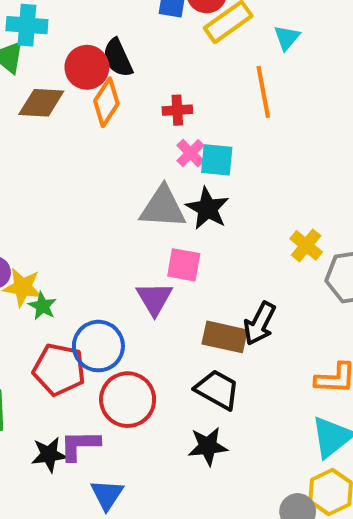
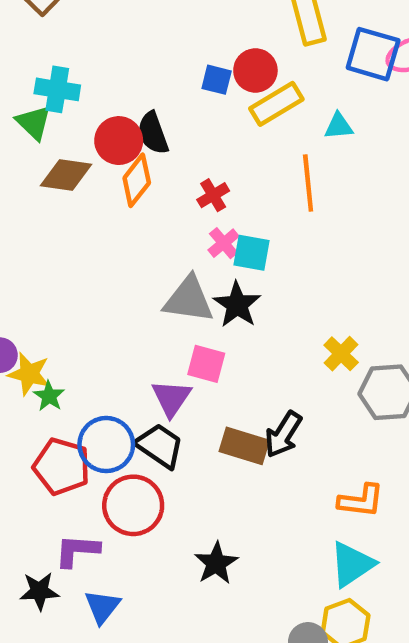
cyan triangle: (287, 38) -> (339, 126), turned 40
red cross: (177, 110) -> (213, 195), turned -32
black trapezoid: (217, 390) -> (160, 446), moved
black star: (208, 446) -> (216, 563), turned -30
black star: (49, 455) -> (39, 591), moved

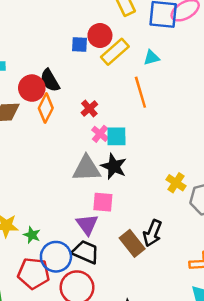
green star: (49, 396) -> (32, 235), moved
brown rectangle: (244, 446) -> (132, 243), turned 45

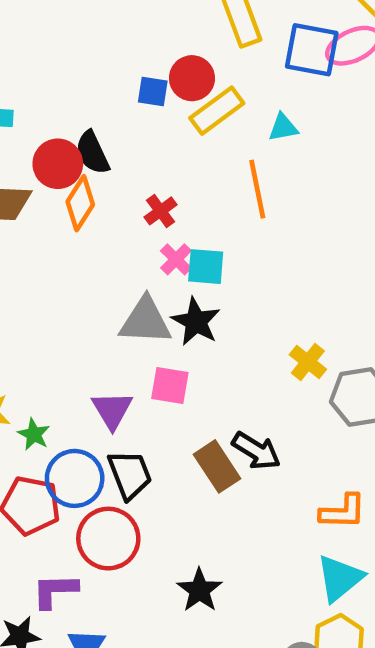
purple triangle: (87, 224) -> (112, 410), moved
black arrow: (152, 233) -> (256, 451), turned -85
black trapezoid: (85, 252) -> (130, 475), turned 40

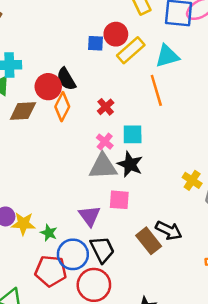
cyan triangle: (283, 127) -> (167, 56), size x1.5
pink cross: (176, 259) -> (105, 142), moved

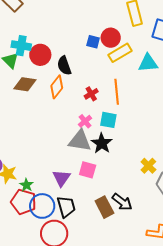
red circle: (48, 87) -> (40, 55), moved
orange line: (156, 90) -> (117, 92), moved
red pentagon: (51, 271) -> (24, 202), moved

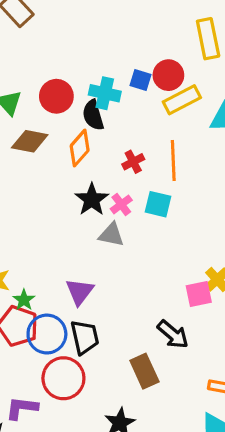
cyan cross: (21, 46) -> (105, 93), moved
gray triangle: (80, 141) -> (111, 235), size x0.7
black star: (102, 143) -> (92, 200), moved
pink square: (88, 170) -> (199, 294), moved, turned -30
brown rectangle: (104, 207) -> (144, 371), moved

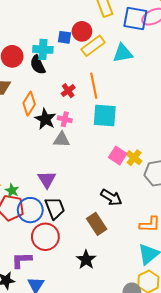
orange diamond: (80, 148) -> (29, 104), moved
pink cross: (121, 204) -> (65, 119), turned -32
cyan square: (158, 204) -> (105, 115), moved, size x1.4
pink square: (199, 294) -> (118, 156), moved, turned -36

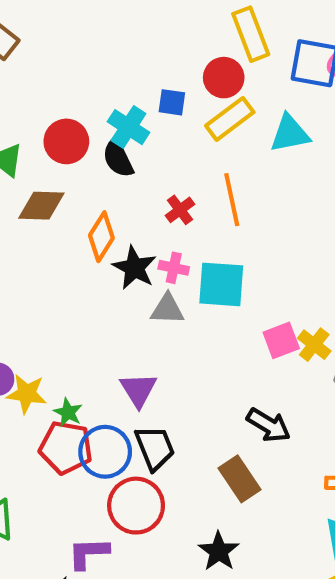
red circle: (82, 31) -> (224, 78), moved
cyan cross: (43, 49) -> (128, 127), turned 30
cyan square: (105, 115) -> (221, 284), moved
pink square: (118, 156) -> (281, 340), turned 36

